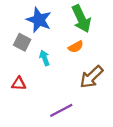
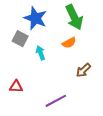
brown arrow: (91, 77) -> (83, 70), size x0.7
red triangle: (19, 84) -> (16, 87), moved

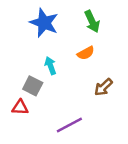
green arrow: (74, 17) -> (92, 21), size x0.7
gray square: (20, 39) -> (33, 86), moved

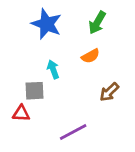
green arrow: (92, 21) -> (97, 23), turned 55
gray square: (33, 86) -> (34, 91), turned -30

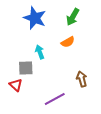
brown arrow: (109, 92) -> (82, 79), moved, turned 119
red triangle: (21, 113) -> (16, 85), turned 40

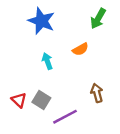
green arrow: (73, 17) -> (98, 19), moved
gray square: (26, 68) -> (41, 100), moved, turned 35

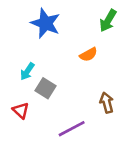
cyan arrow: (47, 61) -> (27, 71), moved, turned -126
gray square: (41, 100) -> (46, 88), moved

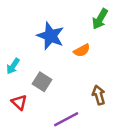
blue star: (46, 23) -> (50, 36), moved
cyan arrow: (27, 71) -> (13, 66), moved

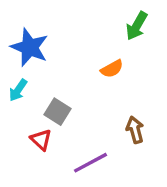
blue star: (50, 36) -> (30, 47), moved
red triangle: (19, 102) -> (41, 140), moved

